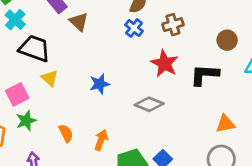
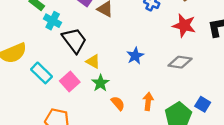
black trapezoid: (35, 48) -> (74, 40), turned 48
green star: (26, 121) -> (100, 83), moved

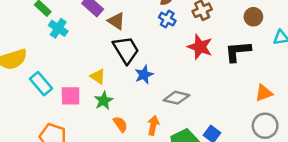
black trapezoid: (74, 40) -> (126, 50), moved
gray diamond: (180, 62) -> (176, 98), moved
pink square: (70, 82) -> (71, 96), turned 36

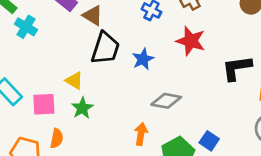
black trapezoid: (126, 50) -> (105, 48), turned 52
black L-shape: (238, 51) -> (237, 68), moved
blue star: (144, 75) -> (143, 59), moved
orange semicircle: (120, 124) -> (57, 138), moved, turned 49

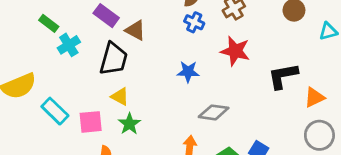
cyan cross: (26, 27) -> (69, 45), turned 30
black trapezoid: (105, 48) -> (114, 59), moved
blue star: (143, 59) -> (188, 72), turned 30

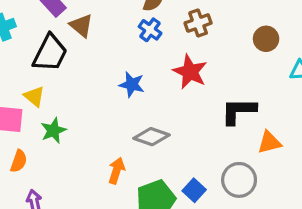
yellow triangle: (120, 97) -> (34, 96), moved
gray circle: (319, 135) -> (239, 180), moved

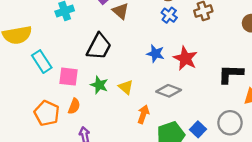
black trapezoid: (50, 53) -> (99, 47), moved
red star: (190, 72) -> (185, 58), moved
yellow triangle: (34, 96) -> (126, 87), moved
green star: (53, 130) -> (99, 85), turned -30

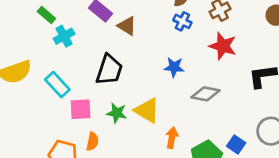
red star: (185, 58) -> (223, 46), moved
cyan rectangle: (42, 62) -> (57, 85), moved
yellow triangle: (126, 87) -> (147, 111), size x1.5
gray diamond: (169, 91) -> (205, 94), moved

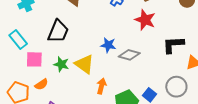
blue star: (174, 67) -> (108, 45), moved
orange semicircle: (92, 141) -> (41, 84), turned 40

